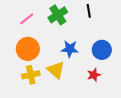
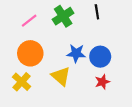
blue circle: (102, 50) -> (100, 57), moved
yellow cross: (31, 75) -> (22, 82), moved, turned -36

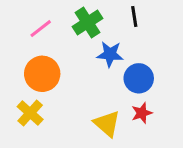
blue star: (76, 53) -> (110, 54), moved
yellow triangle: (61, 76) -> (107, 124), moved

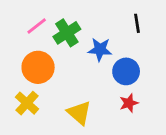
black line: (134, 16) -> (137, 23), moved
green cross: (87, 23) -> (67, 33), moved
yellow triangle: (107, 124) -> (79, 113), moved

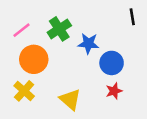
black line: (137, 23) -> (132, 17), moved
pink line: (37, 26) -> (22, 30), moved

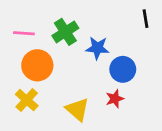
pink line: (22, 30) -> (24, 33), turned 42
red star: (114, 91) -> (115, 99), moved

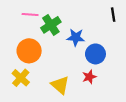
pink line: (24, 33) -> (30, 15), moved

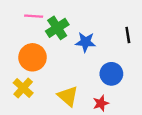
black line: (113, 15) -> (128, 35), moved
blue circle: (95, 54) -> (111, 74), moved
red star: (89, 77) -> (101, 103), moved

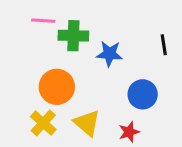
green cross: (57, 28) -> (73, 36), turned 35
orange circle: (33, 57) -> (57, 87), moved
yellow cross: (23, 88) -> (43, 123), moved

